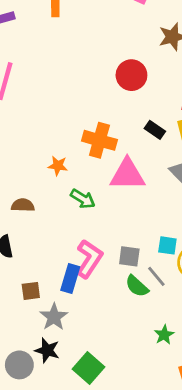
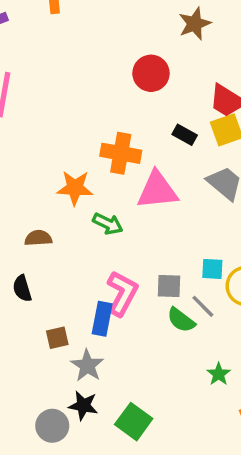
orange star: (58, 166) -> (75, 188), size x1.5

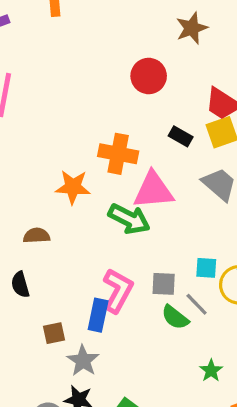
green arrow: (108, 224) -> (129, 219), moved, size x1.4

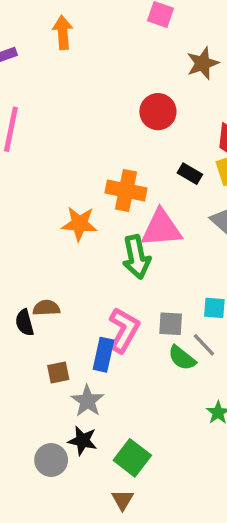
green arrow: (129, 219) -> (136, 257), turned 51
brown semicircle: (37, 236) -> (46, 308), moved

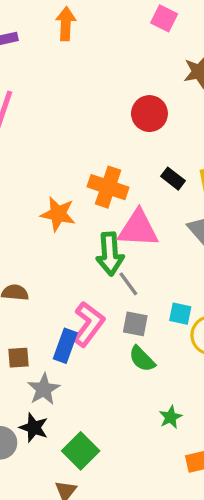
gray line: (204, 345) -> (128, 284), moved

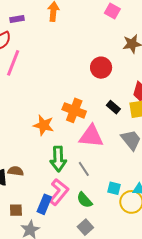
green arrow: (110, 254) -> (58, 159), moved
gray square: (135, 324) -> (85, 227), moved, turned 35
green semicircle: (142, 359) -> (84, 200), moved

